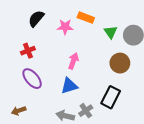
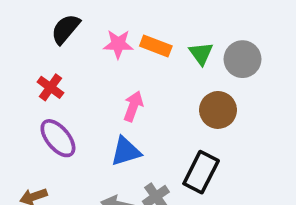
orange rectangle: (86, 18) -> (156, 46), moved
red cross: (28, 51) -> (50, 87), turned -32

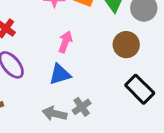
black rectangle: (201, 172) -> (140, 89), moved, turned -72

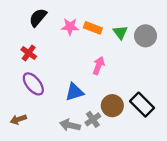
pink arrow: (65, 42) -> (99, 66), moved
brown circle: (126, 45) -> (112, 106), moved

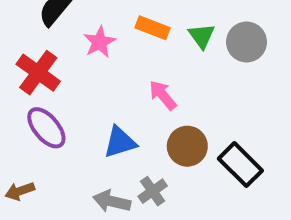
pink star: (70, 27) -> (99, 42), moved, turned -30
red cross: (29, 53) -> (38, 73), size x1.5
pink arrow: (99, 66) -> (163, 95), turned -60
brown circle: (112, 106) -> (187, 146), moved

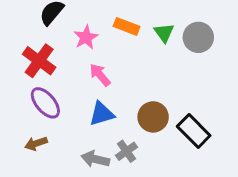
pink arrow: (163, 95) -> (100, 75), moved
brown arrow: (20, 191) -> (36, 143), moved

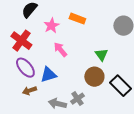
green triangle: (164, 33) -> (101, 55), moved
blue triangle: (102, 114) -> (48, 75), moved
brown arrow: (36, 143) -> (29, 91), moved

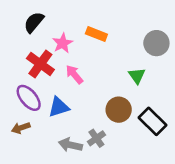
red cross: (21, 41) -> (40, 64), moved
green triangle: (101, 55) -> (137, 76), moved
brown arrow: (29, 91) -> (21, 128), moved

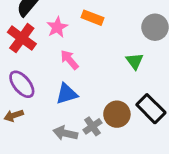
red cross: (40, 64) -> (22, 38), moved
blue triangle: (59, 107) -> (67, 94), moved
brown circle: (119, 110) -> (117, 114), moved

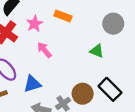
green triangle: (135, 61) -> (97, 51), turned -32
blue triangle: (67, 94) -> (32, 84), moved

